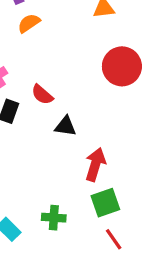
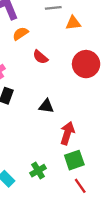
red semicircle: (42, 95) -> (40, 57), moved
green cross: (54, 218) -> (38, 171), turned -35

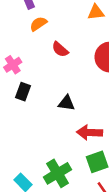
red arrow: (67, 133) -> (89, 132), turned -105
green cross: (38, 171) -> (58, 173), size x1.5

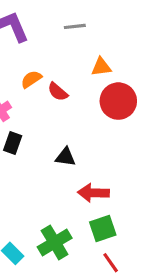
orange triangle: (96, 12) -> (101, 67), moved
orange semicircle: (38, 24) -> (31, 79), moved

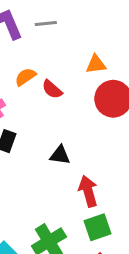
gray line: (75, 26) -> (46, 24), moved
red arrow: (93, 193) -> (88, 191), turned 72

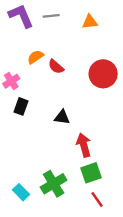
orange triangle: (96, 64) -> (90, 22), moved

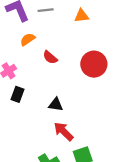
orange semicircle: (35, 57) -> (28, 39), moved
red arrow: (84, 145) -> (64, 131), moved, turned -30

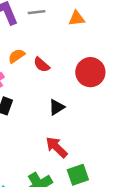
orange semicircle: (28, 39) -> (17, 56), moved
black triangle: (56, 104) -> (57, 107), moved, turned -40

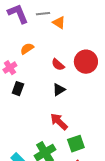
orange triangle: (77, 18) -> (59, 23), moved, turned 40
red semicircle: (42, 65) -> (58, 65), moved

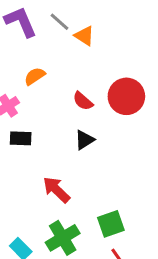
gray line: (43, 14) -> (60, 22), turned 48
black rectangle: (18, 89) -> (21, 138), turned 72
red arrow: (59, 122) -> (56, 190), moved

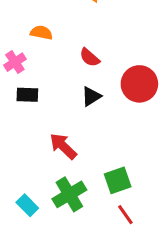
orange semicircle: (35, 76) -> (41, 33), turned 45
red circle: (126, 96) -> (139, 84), moved

